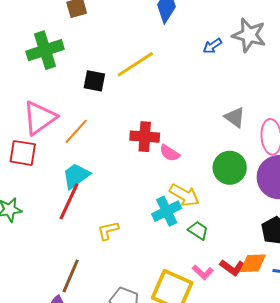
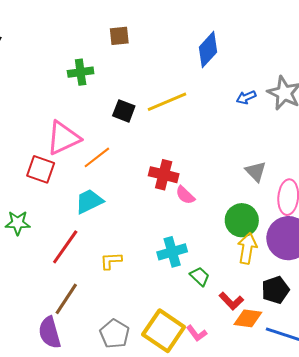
green cross: (45, 50) -> (81, 72), size x0.7
yellow arrow: (184, 195) -> (247, 248), moved, turned -120
red line: (69, 201) -> (65, 247), moved
red L-shape: (232, 268) -> (231, 301), moved
pink L-shape: (203, 272) -> (197, 333), moved

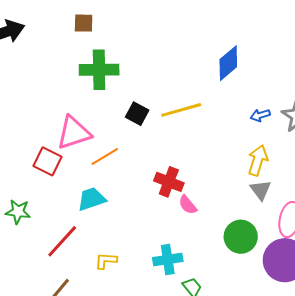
brown square: (119, 36) -> (84, 23), moved
green cross: (81, 72) -> (99, 70), size x1.5
yellow arrow: (247, 248) -> (258, 160), moved

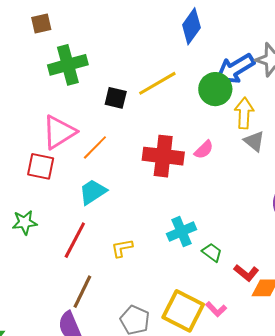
blue arrow: (260, 115) -> (235, 69), size x2.0
red cross: (169, 182) -> (163, 156), size x1.4
pink semicircle: (188, 205) -> (204, 150), moved, turned -80
green circle: (241, 237) -> (215, 89), moved

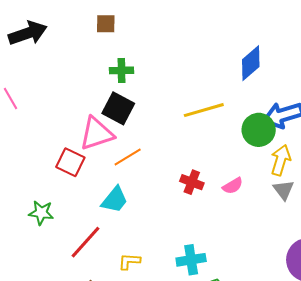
green cross: (68, 65) -> (121, 70), size x0.6
black square: (116, 98) -> (118, 108), moved, size x1.4
red cross: (163, 156) -> (192, 182), size x0.6
cyan trapezoid: (93, 192) -> (115, 200), turned 148

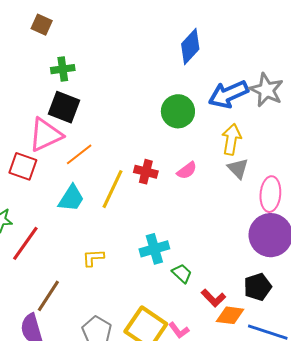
brown square: (106, 24) -> (42, 25), turned 30
yellow line: (204, 110) -> (112, 189), moved, turned -42
green circle: (259, 130) -> (178, 111), moved
red line: (86, 242) -> (25, 243), moved

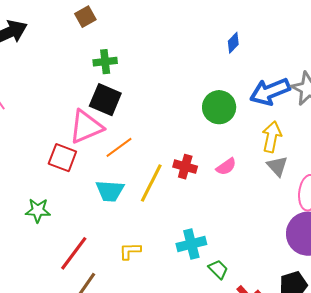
brown square: (42, 25) -> (85, 17), turned 35
blue diamond: (190, 47) -> (233, 43), size x0.6
cyan trapezoid: (71, 198) -> (110, 191), turned 60
red line: (25, 243) -> (74, 253), moved

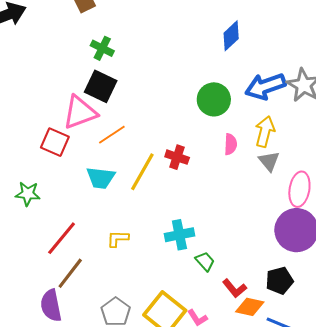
blue diamond: (233, 43) -> (231, 36), size x1.4
green cross: (105, 62) -> (102, 48), turned 30
pink semicircle: (226, 167) -> (231, 144), moved, turned -55

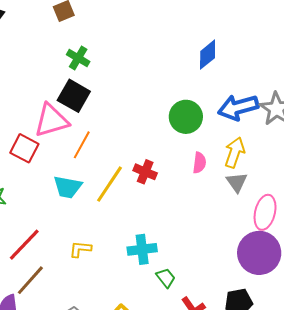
orange line: (112, 135) -> (82, 145), turned -32

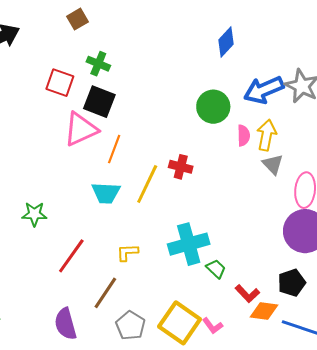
red square: (24, 148) -> (60, 83), moved
pink semicircle: (199, 163) -> (244, 135), moved
cyan cross: (142, 249) -> (189, 244), size x1.4
brown line: (30, 280) -> (105, 293), moved

